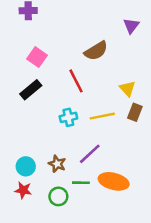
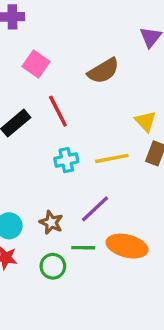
pink square: (37, 57) -> (36, 64), moved
red line: (76, 81) -> (58, 111), moved

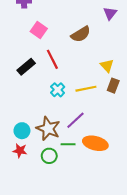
cyan cross: (66, 160) -> (58, 90), turned -32
brown star: (51, 222) -> (48, 129), size x1.6

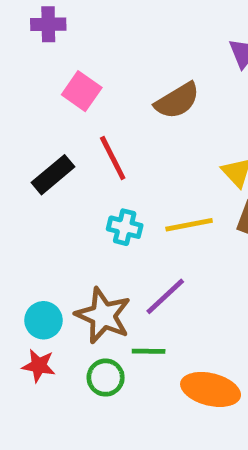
cyan cross: (58, 90) -> (125, 227), turned -32
orange ellipse: (95, 143) -> (211, 389), moved

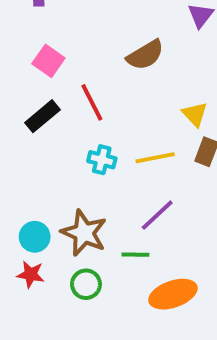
pink square: (82, 91) -> (48, 61), moved
purple line: (165, 296) -> (157, 215), moved
green line: (149, 351) -> (135, 255), moved
orange ellipse: (211, 389) -> (173, 294), turned -33

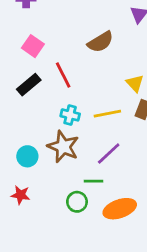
brown star: (84, 233) -> (63, 147), moved
cyan circle: (35, 237) -> (27, 156), moved
green circle: (86, 284) -> (77, 202), moved

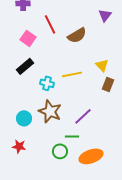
red line: (63, 75) -> (50, 24), moved
yellow line: (107, 114) -> (72, 74), moved
cyan cross: (70, 115) -> (47, 83), moved

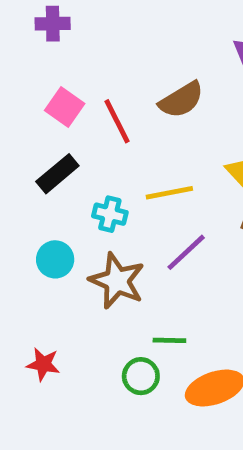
red line: (50, 24) -> (117, 121), moved
purple line: (83, 116) -> (186, 252), moved
cyan circle: (24, 118) -> (55, 259), moved

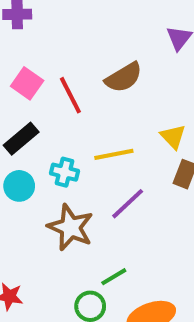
cyan circle: (55, 259) -> (19, 186), moved
green line: (169, 340) -> (114, 277), turned -32

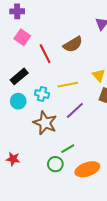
pink square: (27, 83) -> (22, 37), moved

